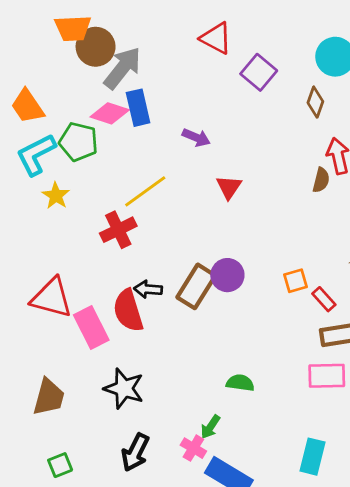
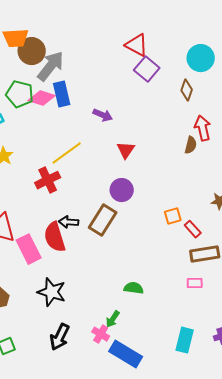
red triangle: (216, 38) -> (137, 45), moved
green pentagon: (79, 142) -> (20, 94), moved
purple circle: (227, 275) -> (122, 190), moved
pink rectangle: (327, 376) -> (195, 283), size x0.6

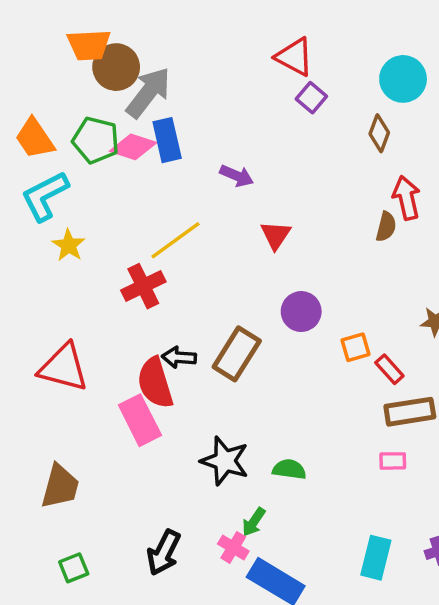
purple square: (147, 69) -> (311, 98), size x0.7
purple circle: (122, 190) -> (301, 312), moved
pink rectangle: (29, 249) -> (140, 420), moved
black star: (52, 292) -> (225, 461), moved

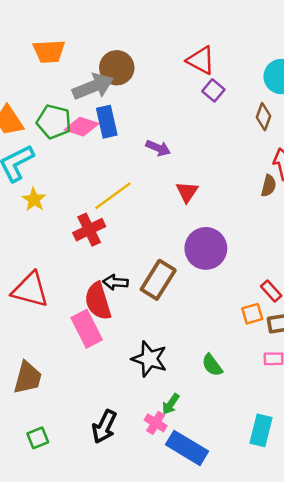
brown circle: (116, 67) -> (117, 68), moved
gray arrow: (148, 93) -> (93, 87), turned 30
purple circle: (301, 312) -> (206, 248), size x1.4
orange square: (355, 347) -> (252, 314), moved
green semicircle: (289, 469) -> (212, 365), moved, turned -135

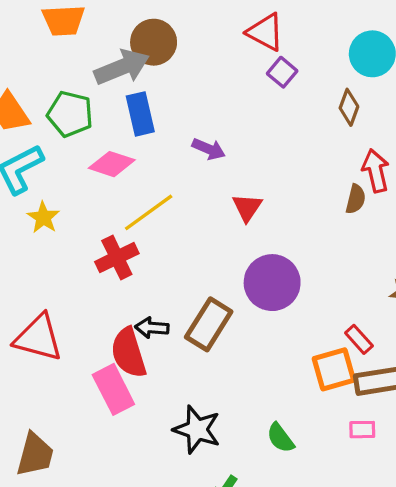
pink diamond: (82, 127) -> (112, 164), moved
orange square: (252, 314) -> (334, 369), size x1.5

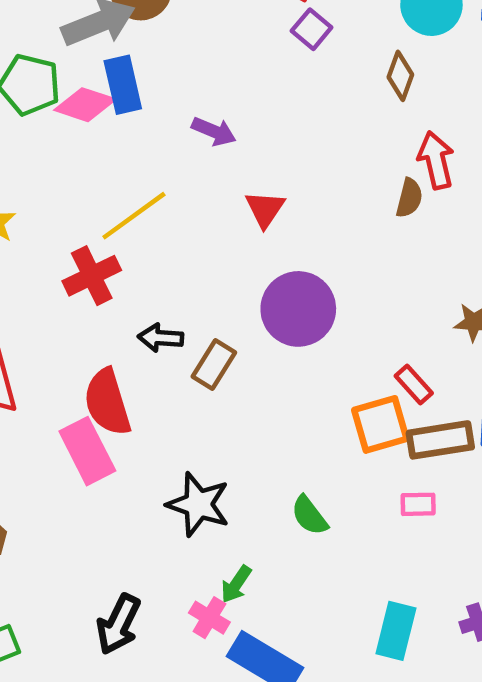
pink diamond: (112, 164) -> (85, 105), moved
brown rectangle: (209, 324) -> (214, 364), size x0.7
black arrow: (152, 328) -> (161, 338), moved

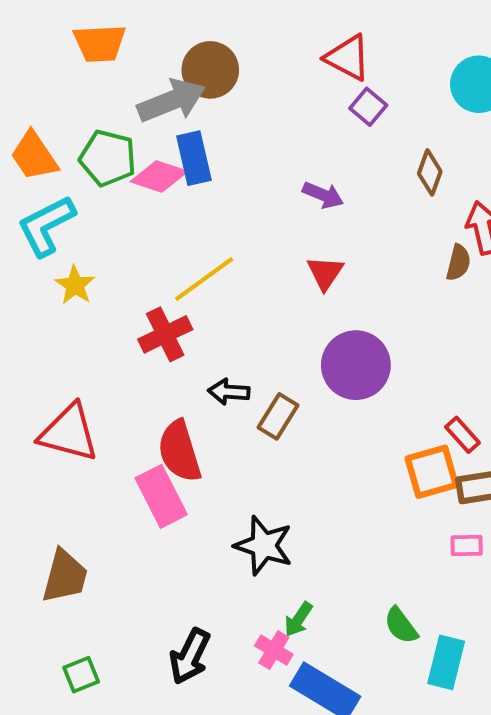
brown diamond: (400, 76) -> (430, 172), moved
purple arrow: (214, 131) -> (323, 195), moved
green semicircle: (309, 515) -> (401, 626), moved

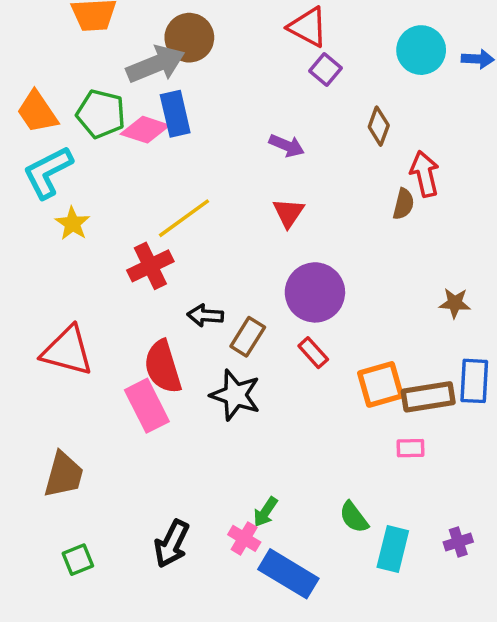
red rectangle: (462, 435) -> (313, 353), moved
black star: (264, 546) -> (235, 395), moved

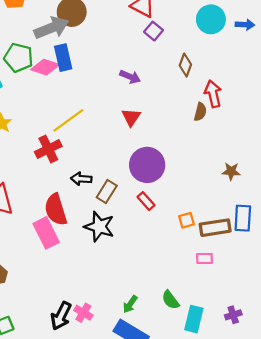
orange square: (380, 384) -> (186, 220), size x0.6
green arrow: (265, 512) -> (130, 304), moved
pink cross: (244, 538) -> (83, 313), moved

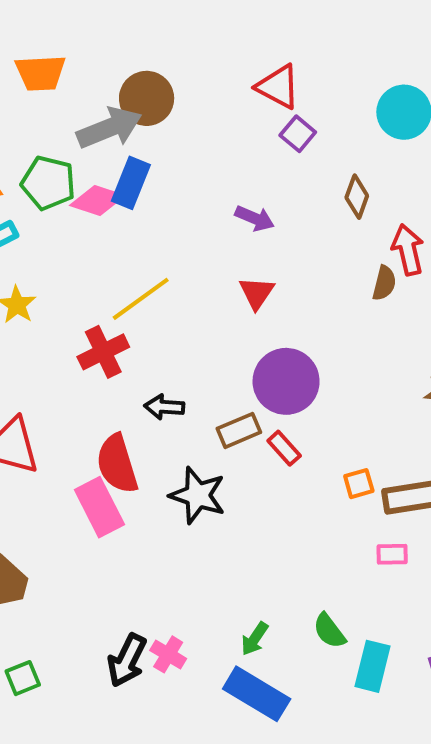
blue rectangle: (63, 58) -> (131, 183), turned 35
brown rectangle: (107, 192) -> (239, 430), moved, turned 35

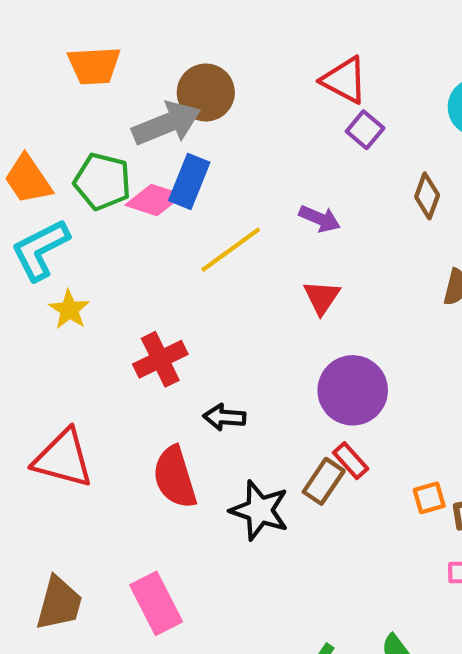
yellow line: (141, 299) -> (231, 250), moved
brown rectangle: (239, 430) -> (324, 481), moved, turned -33
pink rectangle: (99, 507) -> (156, 603), moved

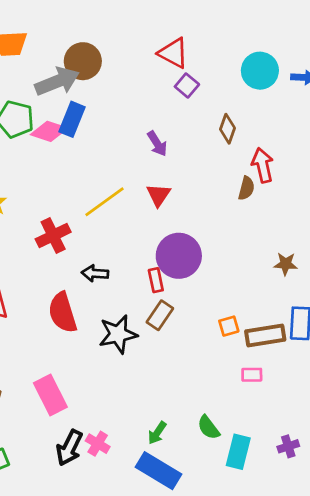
purple arrow: (320, 219) -> (157, 144), turned 35
yellow line: (231, 250) -> (104, 202), moved
red rectangle: (351, 461) -> (156, 280), moved, turned 30
black star: (260, 510) -> (118, 334), turned -30

